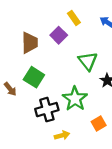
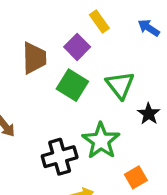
green square: (34, 77) -> (72, 85), moved

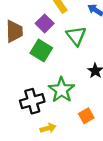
green triangle: (120, 85) -> (76, 36), moved

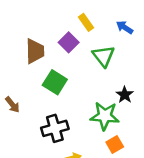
green square: (41, 50) -> (55, 82), moved
green star: (62, 90) -> (105, 116), moved, turned -30

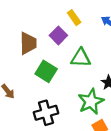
green triangle: (103, 56) -> (81, 58), moved, turned -50
green star: (105, 116) -> (91, 102), turned -30

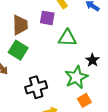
purple square: (58, 35) -> (47, 18), turned -35
green square: (46, 71) -> (18, 50), moved

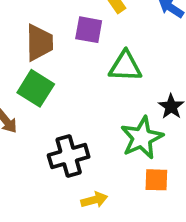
orange square: (84, 100) -> (156, 180), turned 32

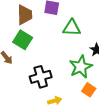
orange square: (156, 180) -> (89, 90), turned 32

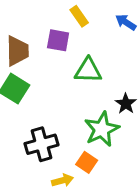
orange square: (89, 90) -> (87, 162), moved

